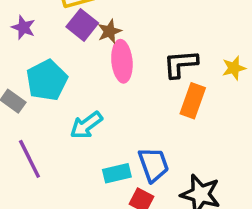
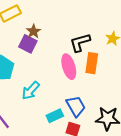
purple square: (82, 25) -> (28, 44), moved
pink ellipse: (122, 61) -> (69, 67), moved

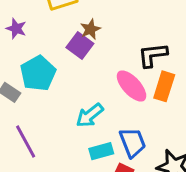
pink ellipse: (69, 67) -> (132, 86), turned -35
cyan arrow: (31, 91) -> (90, 115), moved

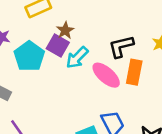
cyan pentagon: (38, 73) -> (29, 56), moved
cyan arrow: (90, 115) -> (77, 58), moved

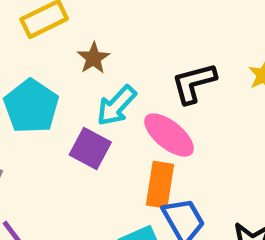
purple square: (58, 45) -> (90, 149), moved
orange rectangle: (134, 72) -> (160, 185), moved

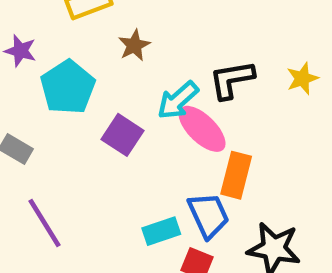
cyan arrow: (116, 106) -> (178, 100), moved
orange rectangle: (160, 185) -> (236, 175), moved

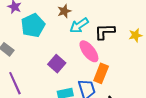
cyan arrow: (178, 100) -> (79, 25), moved
purple square: (122, 135) -> (57, 64), moved

